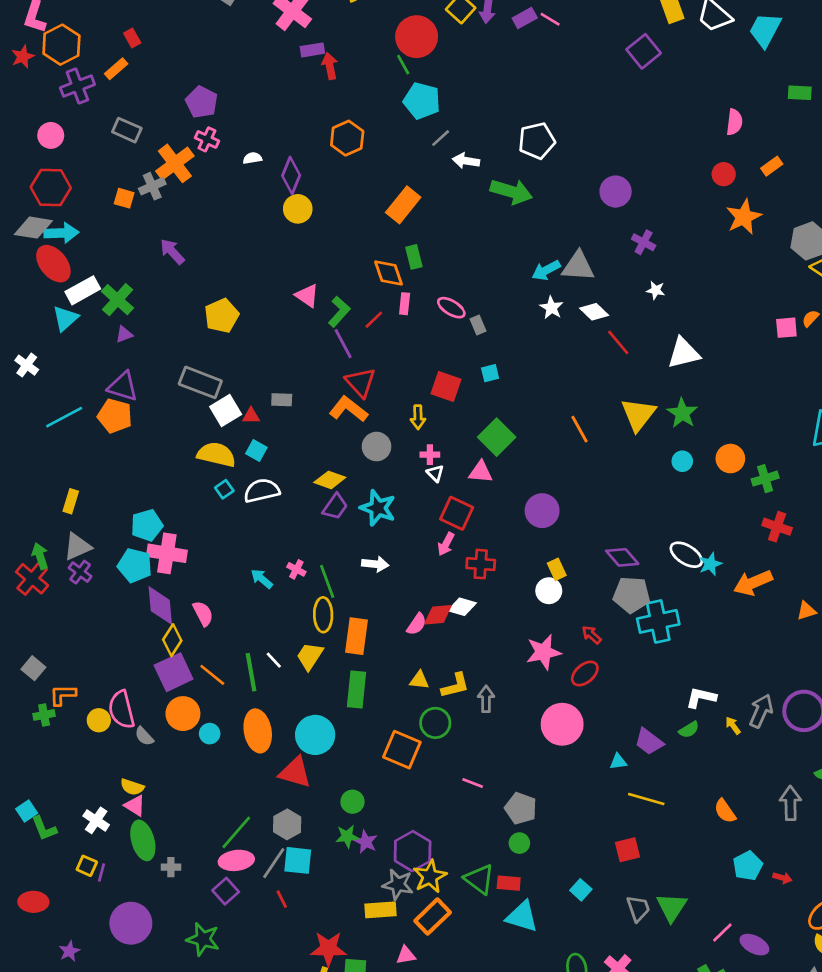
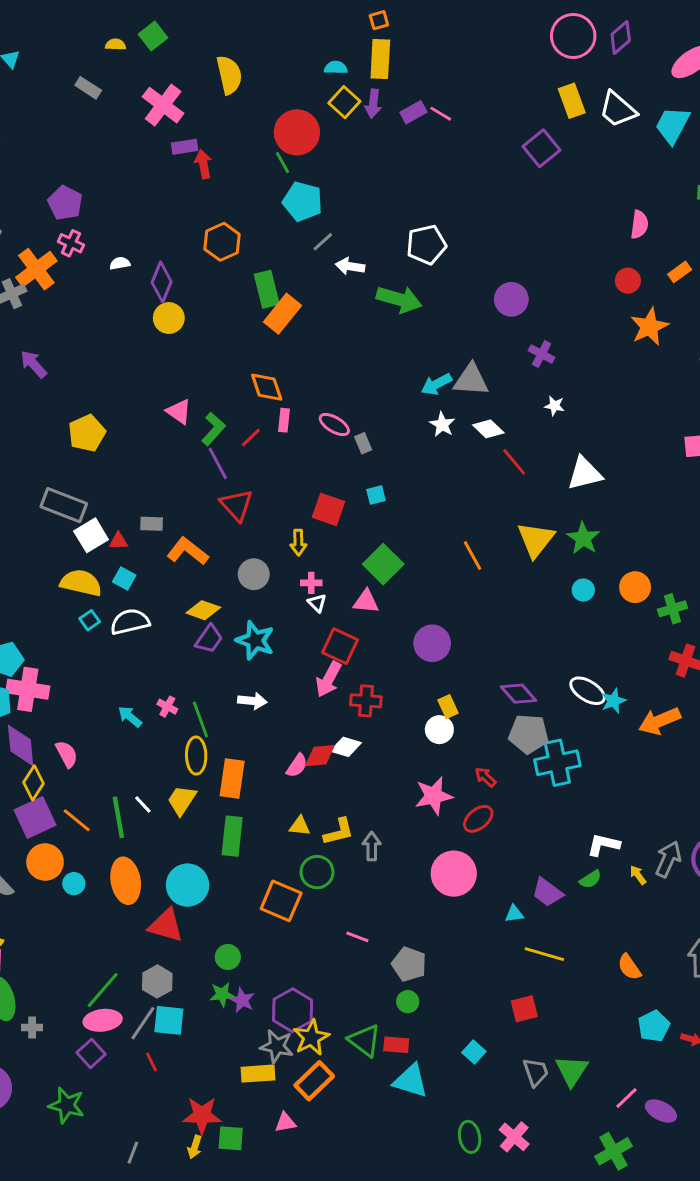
green rectangle: (414, 257) -> (267, 289), moved, size x1.4
orange L-shape: (348, 409) -> (188, 551), moved
pink arrow: (446, 544) -> (329, 679), size x1.4

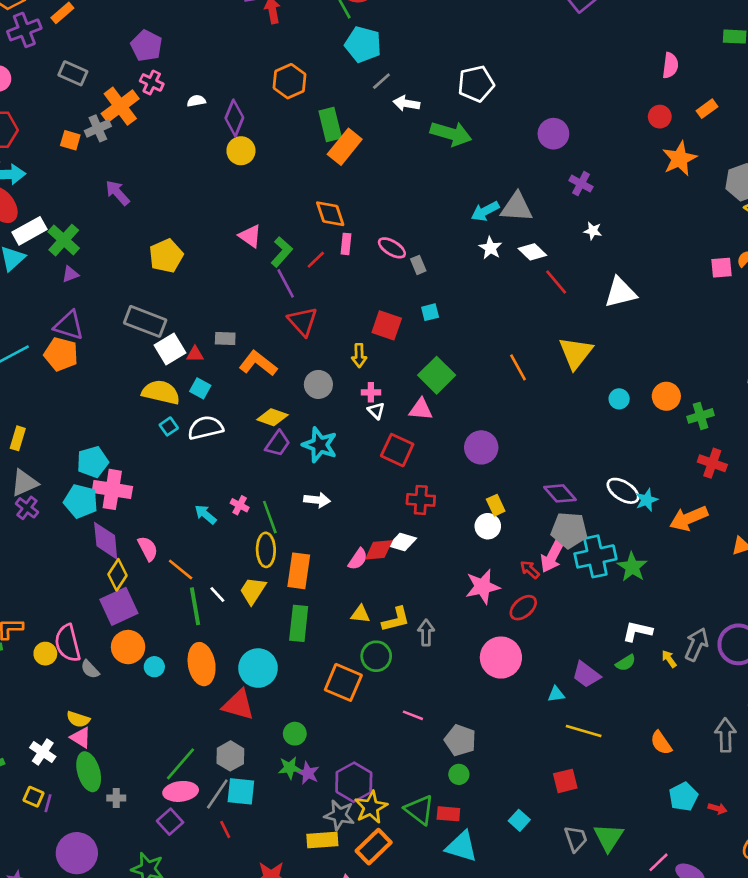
green star: (583, 538) -> (632, 567), moved
pink arrow: (329, 679) -> (552, 556), moved
orange line: (77, 820) -> (181, 570), moved

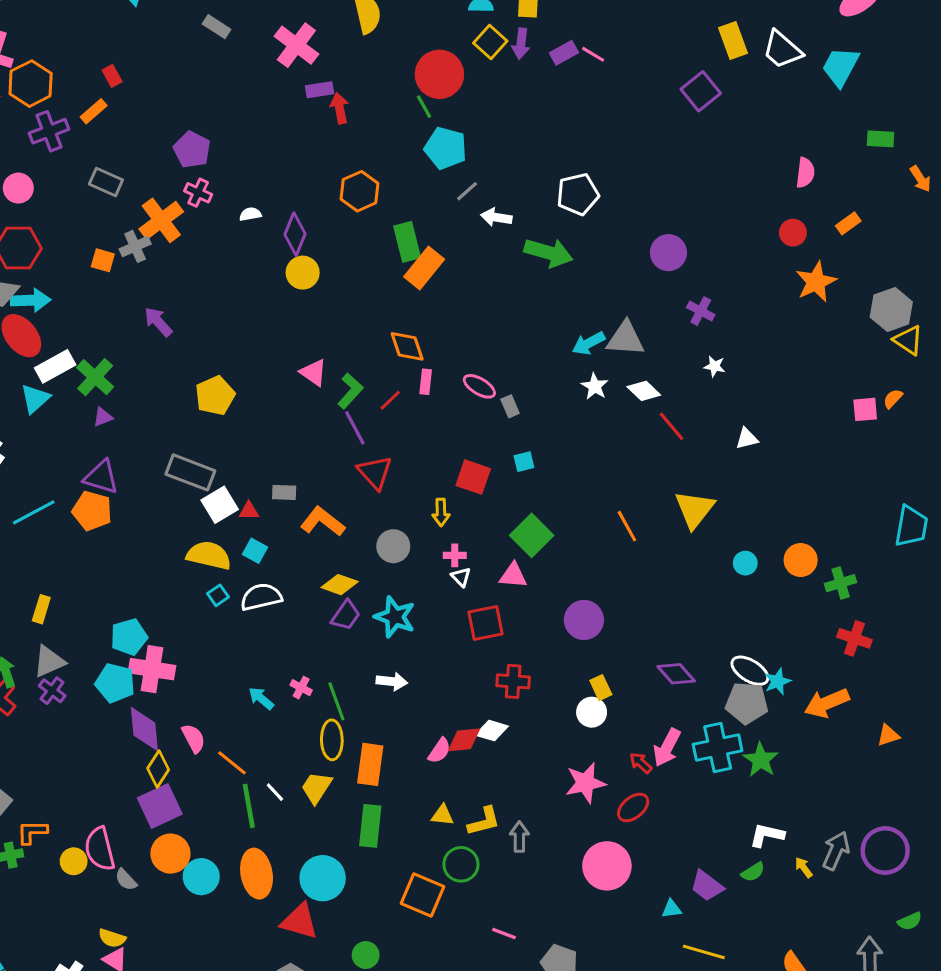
white triangle: (620, 293) -> (747, 439), size x0.6
red square: (397, 450) -> (486, 623), turned -36
gray pentagon: (569, 530) -> (747, 703), moved
cyan circle: (154, 667) -> (201, 877), size x1.5

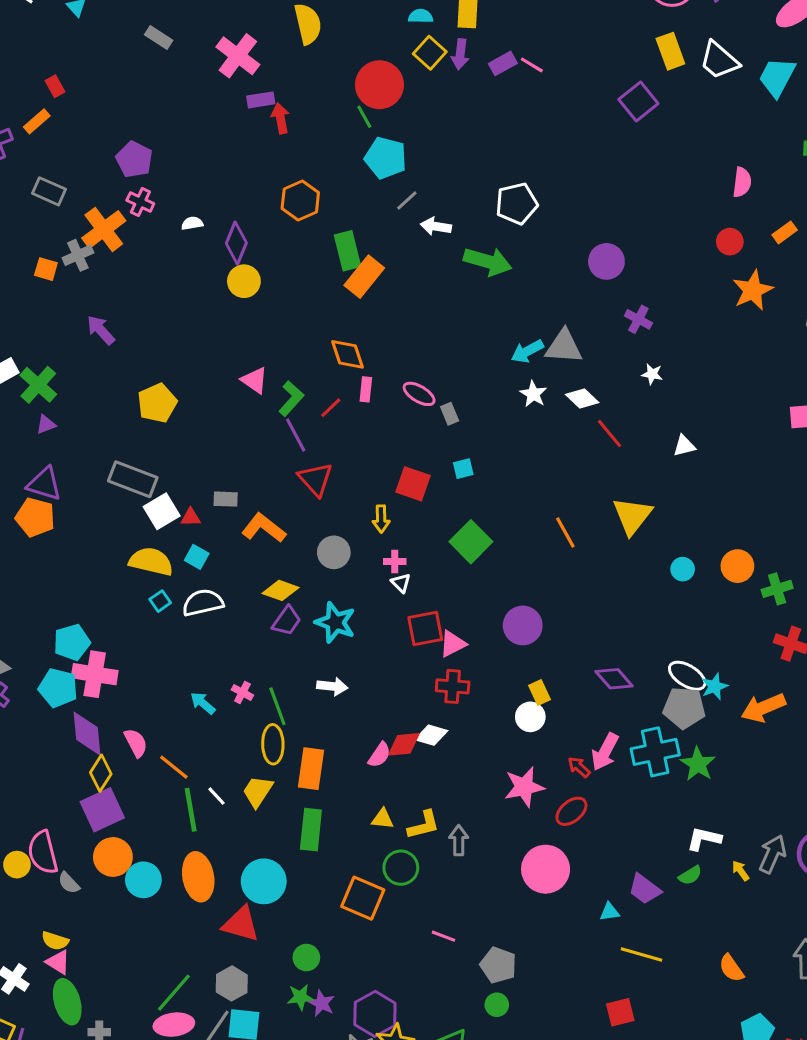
pink triangle: (513, 575) -> (453, 644), moved, turned -32

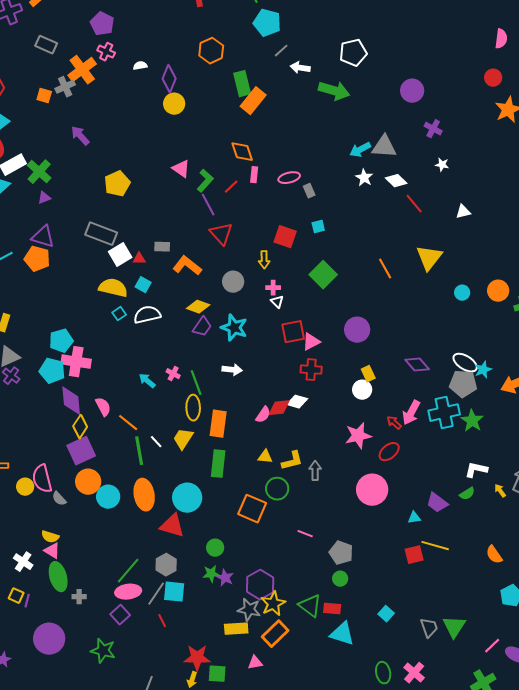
pink ellipse: (419, 394) -> (289, 178), turned -45
red square: (620, 1012) -> (414, 555), moved

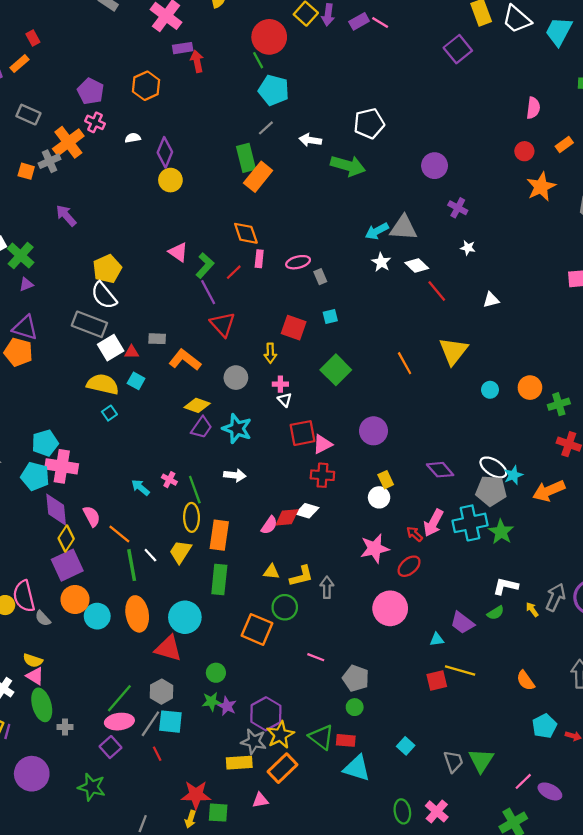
orange hexagon: (211, 51) -> (146, 86), moved
gray line: (281, 51) -> (266, 128), moved
white semicircle: (147, 315) -> (104, 295), moved, turned -116

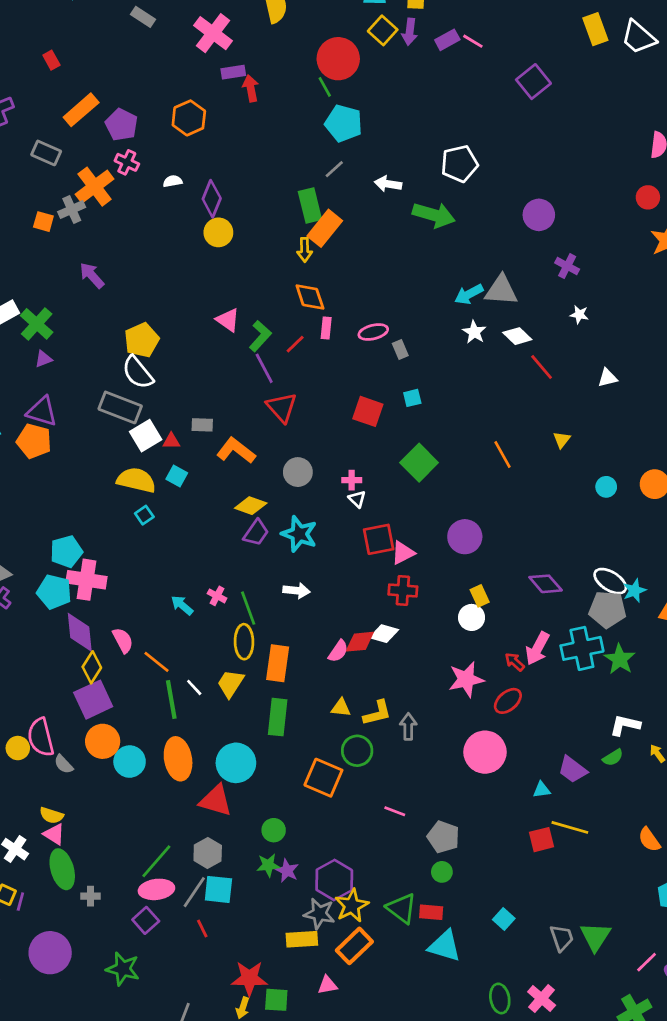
purple square: (458, 49) -> (533, 82), moved
orange rectangle: (20, 64) -> (81, 110), moved, size x1.5
yellow triangle: (453, 351) -> (562, 440), size x0.5
yellow arrow: (270, 353) -> (305, 250), moved

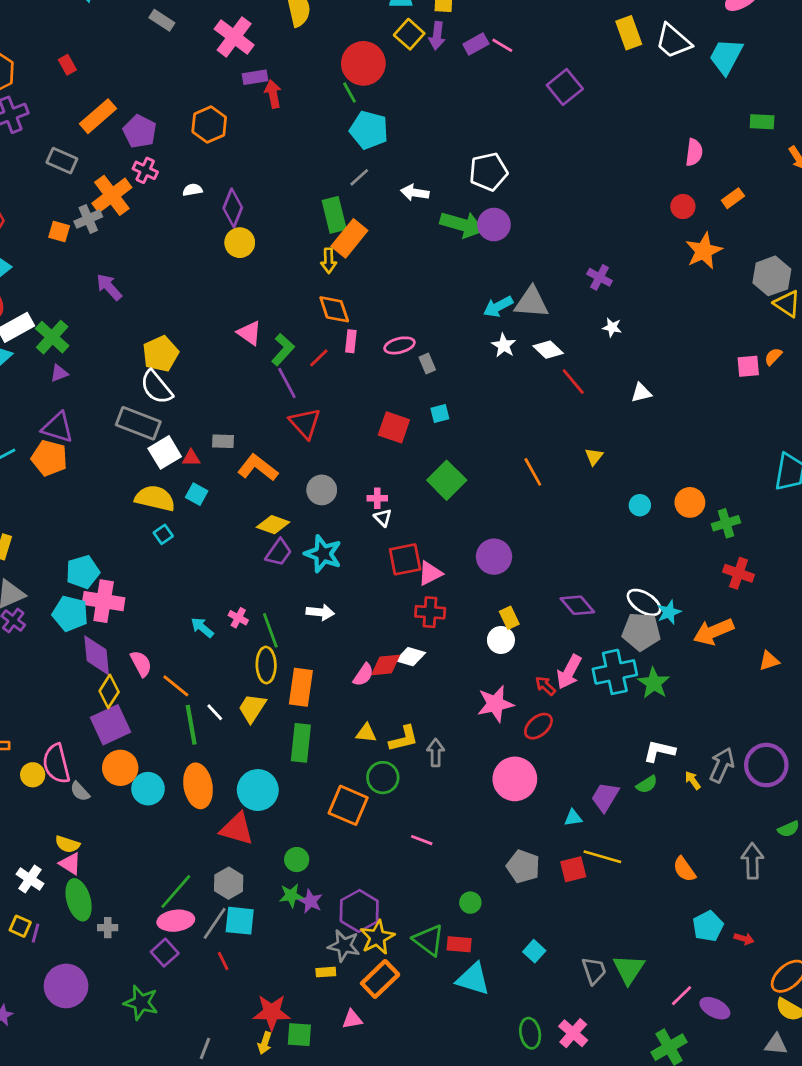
purple circle: (539, 215) -> (494, 225), moved
purple trapezoid: (573, 770) -> (605, 797), turned 84
gray pentagon: (443, 837) -> (523, 866), moved
yellow rectangle: (302, 939) -> (326, 972), size x0.6

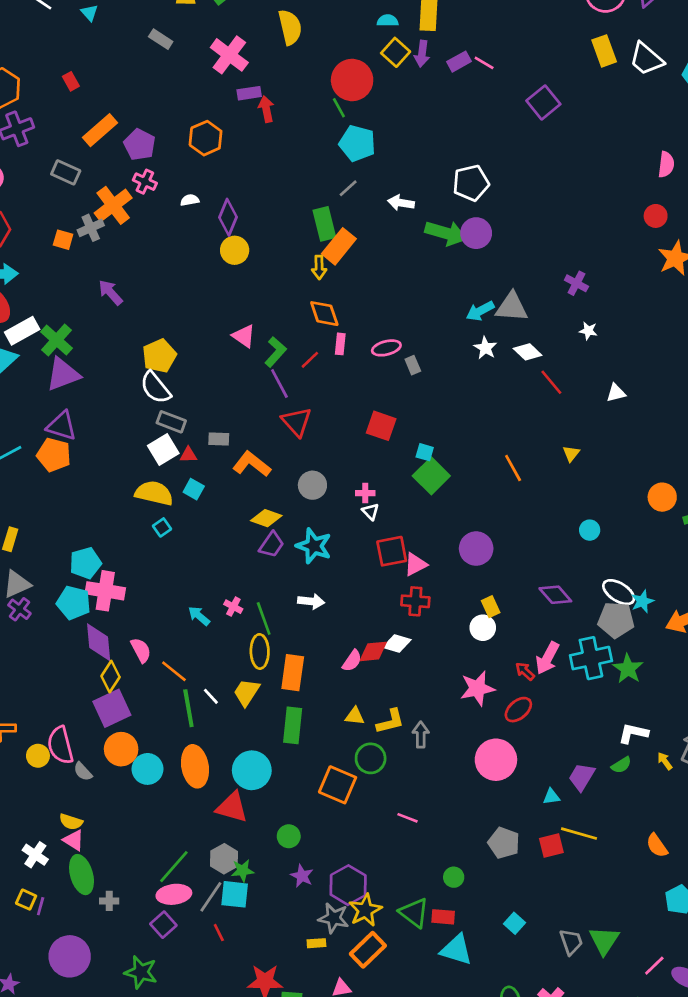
purple triangle: (59, 373) -> (63, 374), size x2.0
cyan square: (440, 414) -> (425, 452), moved, turned 30
gray rectangle: (138, 423) -> (171, 422), moved, size x0.7
cyan circle: (640, 505) -> (590, 530), moved
green star: (291, 896) -> (243, 871), moved

